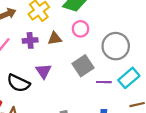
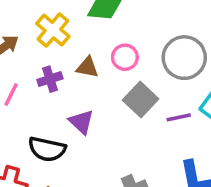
pink circle: (81, 29) -> (125, 57), moved
brown triangle: (55, 38) -> (87, 67), turned 32

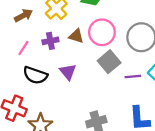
pink circle: (125, 57) -> (102, 32), size x1.5
black semicircle: (47, 149) -> (35, 75), moved

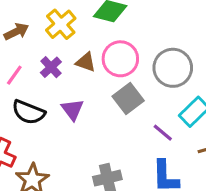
purple cross: (50, 41) -> (51, 67), turned -35
purple line: (133, 76) -> (163, 133), moved, turned 42

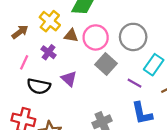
brown triangle: (86, 62) -> (71, 36), moved

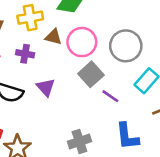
yellow cross: (50, 21) -> (30, 18), turned 35
purple cross: (49, 52) -> (25, 54), turned -32
purple line: (135, 83) -> (110, 96), moved

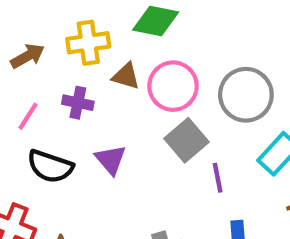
purple line: (110, 96) -> (218, 178), turned 42

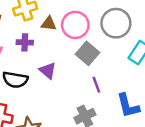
purple line: (218, 178) -> (96, 85), moved

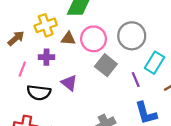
purple line: (96, 85) -> (136, 80), moved

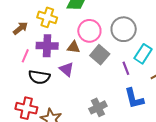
yellow cross: (46, 25) -> (47, 17), turned 36
brown triangle: (68, 39) -> (74, 47), moved
purple cross: (46, 57) -> (47, 46), size x1.5

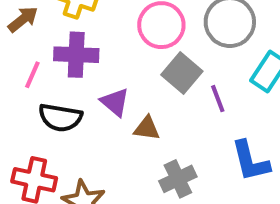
brown triangle: (74, 47) -> (147, 128), moved
purple line: (126, 68) -> (218, 99), moved

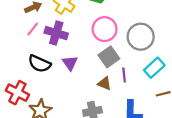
pink line: (32, 75) -> (33, 29), moved
brown triangle: (147, 128) -> (105, 83), moved

